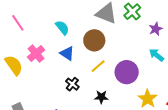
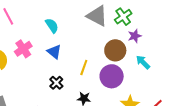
purple star: (156, 29) -> (135, 36), moved
brown circle: (94, 40) -> (115, 50), moved
yellow line: (98, 66) -> (84, 68), turned -35

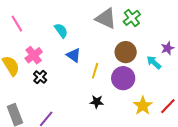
purple star: (135, 36) -> (168, 48), moved
blue triangle: (54, 52) -> (74, 55), moved
black cross: (56, 83) -> (40, 77), moved

